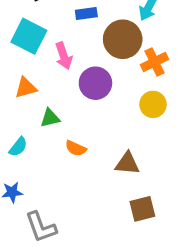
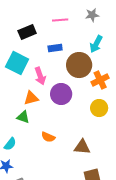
orange triangle: (26, 88) -> (31, 98), moved
green triangle: (50, 118) -> (23, 117), moved, turned 32
cyan semicircle: (18, 147) -> (10, 144), moved

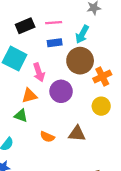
pink line: (60, 20) -> (54, 23), moved
cyan arrow: (96, 44) -> (82, 34), moved
brown triangle: (82, 147) -> (77, 134), moved

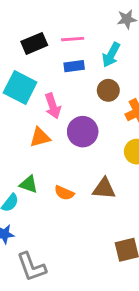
brown circle: (80, 61) -> (108, 90), size x0.6
green triangle: (21, 116) -> (29, 184), moved

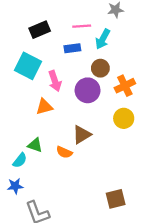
pink line: (73, 39) -> (82, 26), moved
purple circle: (83, 132) -> (88, 90), moved
brown triangle: (104, 189) -> (82, 135), moved, turned -36

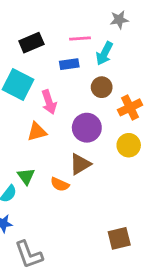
purple circle: (88, 90) -> (87, 128), moved
green triangle: (35, 145) -> (26, 176), turned 35

